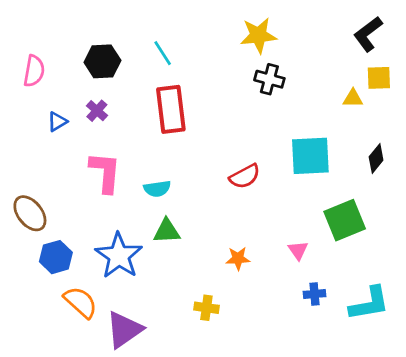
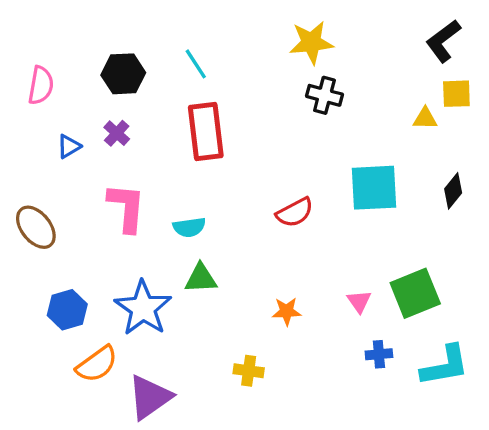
brown ellipse: (30, 213) -> (36, 227), moved
green square: (345, 220) -> (415, 293), moved
orange semicircle: (81, 302) -> (97, 364), turned 102

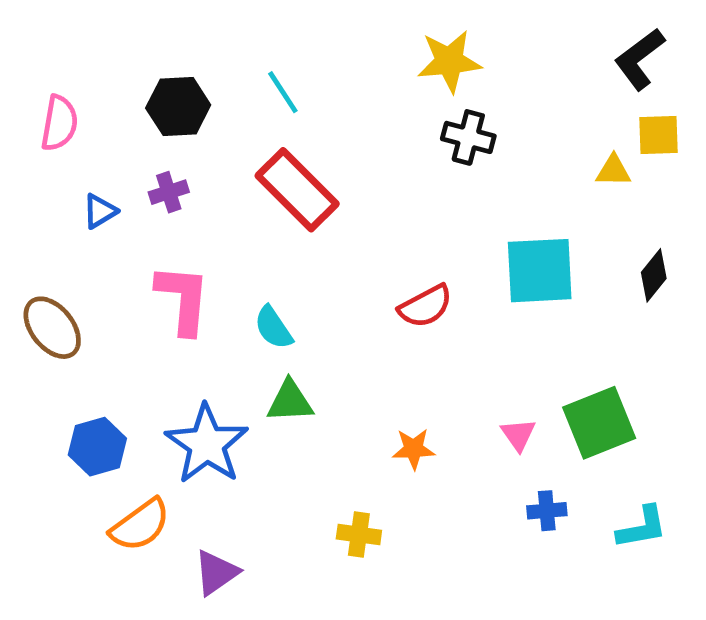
red rectangle: (206, 132) -> (297, 190), turned -38
purple cross: (117, 133) -> (169, 192), turned 30
cyan semicircle: (189, 227) -> (273, 328), turned 64
cyan L-shape: (445, 366) -> (642, 527), size x0.7
purple triangle: (150, 397) -> (216, 573), size x0.7

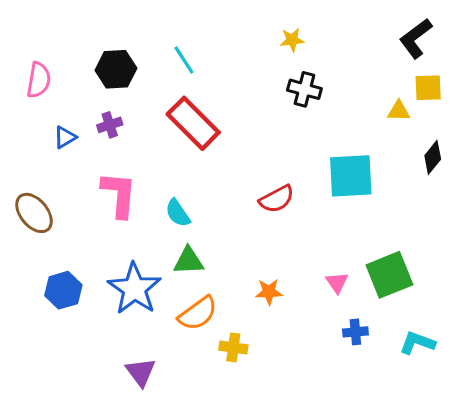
yellow star: (449, 61) -> (292, 40), size x0.6
black diamond: (654, 275) -> (433, 157), moved
orange semicircle: (140, 525) -> (198, 313), moved
cyan L-shape: (642, 527) -> (417, 343), turned -150
purple triangle: (216, 573) -> (141, 372), turned -32

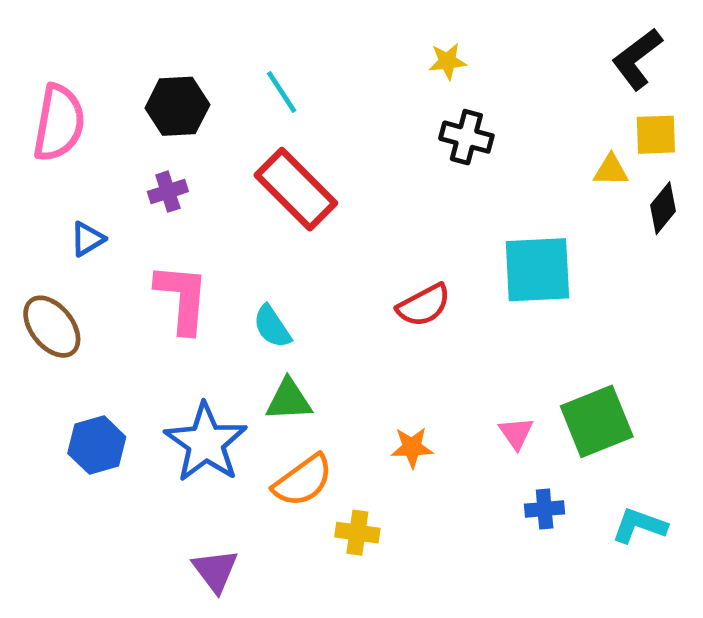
pink semicircle: (39, 80) -> (59, 123), size x1.4
blue triangle: (65, 137) -> (87, 239), moved
black diamond: (433, 157) -> (663, 208), moved

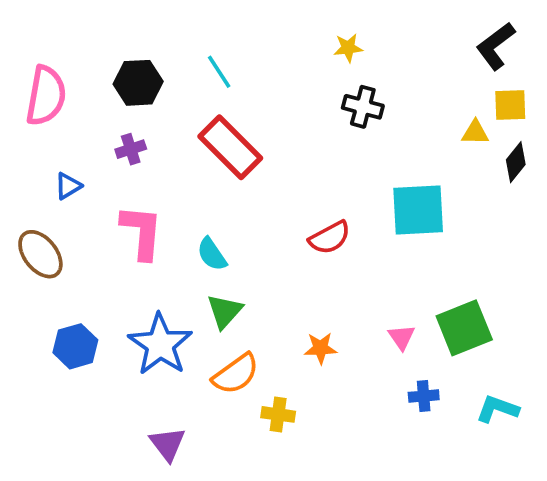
green triangle: (289, 400) -> (225, 311), turned -45

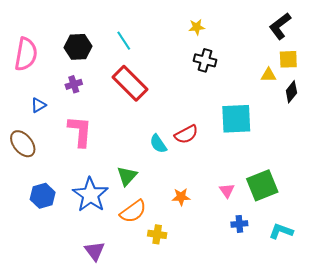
cyan semicircle: (212, 254) -> (158, 144), moved

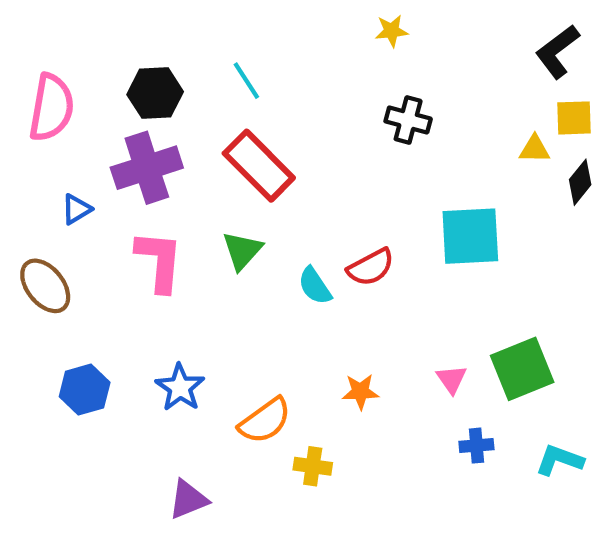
yellow star: (197, 27) -> (391, 31), moved
purple cross: (74, 84) -> (147, 168), size x2.0
green triangle: (127, 176) -> (242, 251), moved
blue star: (90, 195) -> (180, 387), size x0.7
purple triangle: (95, 251) -> (188, 499), turned 45

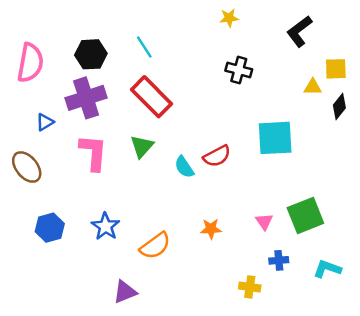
black L-shape: (557, 52) -> (299, 31), moved
yellow cross: (313, 466) -> (250, 287), moved
purple triangle: (188, 499) -> (125, 292), moved

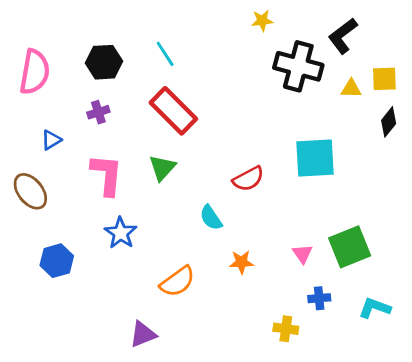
black cross: (239, 70) -> (298, 66), moved, size x1.6
yellow triangle: (313, 87) -> (351, 89), moved
purple cross: (86, 98) -> (98, 112), size x0.5
cyan semicircle: (184, 167) -> (211, 218), moved
blue star: (105, 226) -> (121, 233), moved

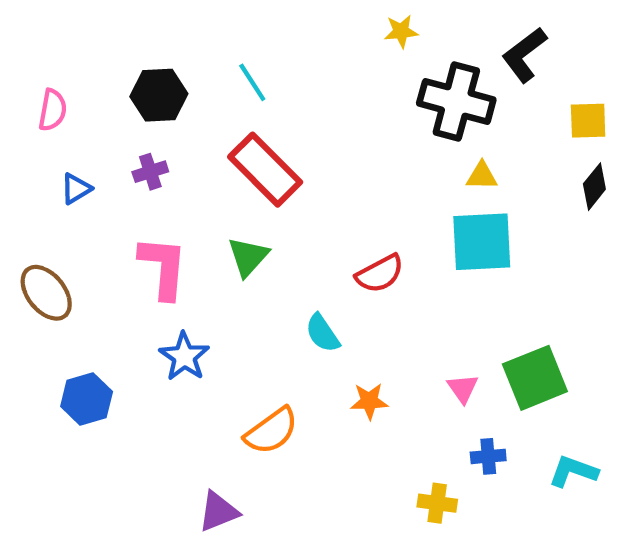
pink semicircle: (35, 72) -> (53, 110), size x0.6
yellow triangle: (351, 89) -> (482, 176), moved
blue triangle: (51, 140) -> (76, 189), moved

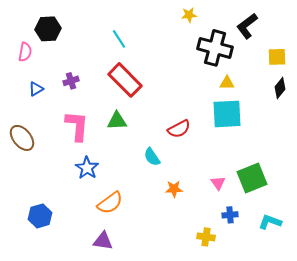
black hexagon: (159, 95) -> (48, 29), moved
green triangle: (248, 257) -> (117, 121), turned 45
blue hexagon: (87, 399) -> (40, 216), moved
orange semicircle: (271, 431) -> (110, 203), moved
purple triangle: (218, 512) -> (103, 241), turned 30

